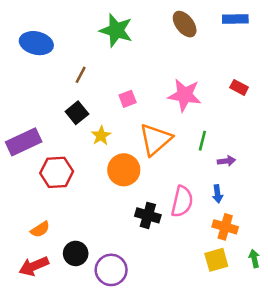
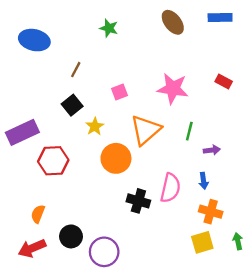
green star: (116, 30) -> (109, 28), size x0.6
orange semicircle: (40, 229) -> (38, 214), turned 144

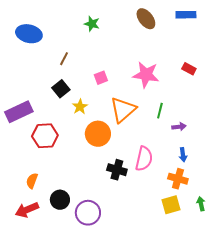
blue arrow: (204, 181) -> (183, 155), moved

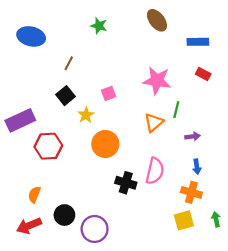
blue rectangle: (186, 15) -> (198, 42), moved
pink square: (101, 78) -> (109, 93), moved
orange triangle: (123, 110) -> (154, 122), moved, size x0.7
green line: (160, 111) -> (176, 110), moved

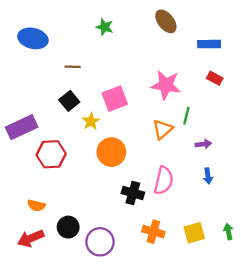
brown line: (69, 63) -> (73, 67), turned 64
pink square: (109, 93) -> (115, 99), size x1.6
orange cross: (191, 192) -> (153, 232), moved
orange semicircle: (34, 195) -> (36, 205), turned -98

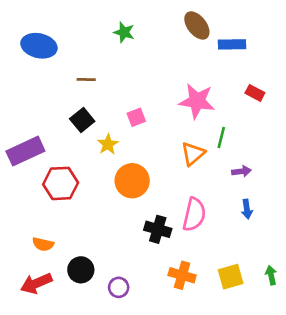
blue rectangle: (209, 44) -> (232, 44), moved
pink square: (115, 99) -> (136, 117), size x0.6
purple circle: (100, 242) -> (119, 287), size x0.6

